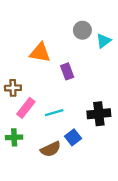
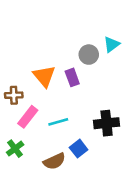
gray circle: (82, 30) -> (89, 55), moved
orange triangle: (40, 53) -> (44, 76), moved, turned 40
green cross: (14, 137) -> (15, 149), turned -35

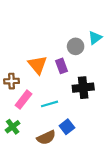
black cross: (107, 123) -> (83, 88), moved

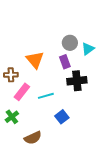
cyan triangle: (95, 38) -> (88, 49), moved
purple rectangle: (61, 66) -> (65, 62), moved
brown semicircle: (46, 138) -> (33, 138), moved

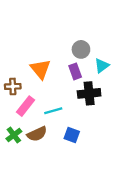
cyan triangle: (88, 49) -> (102, 66), moved
blue square: (62, 117) -> (72, 135), turned -32
brown semicircle: (33, 138) -> (37, 134), moved

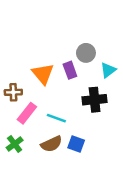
purple rectangle: (75, 71) -> (70, 70), moved
cyan line: (53, 111) -> (56, 118), turned 36
brown semicircle: (37, 134) -> (51, 144), moved

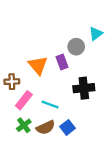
cyan triangle: (108, 70) -> (96, 34), moved
green cross: (15, 144) -> (24, 125), moved
blue square: (76, 144) -> (67, 127), turned 32

